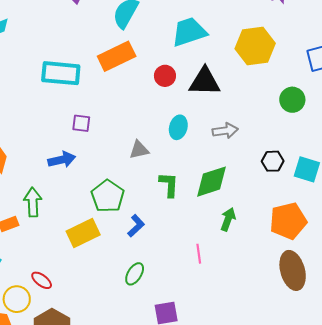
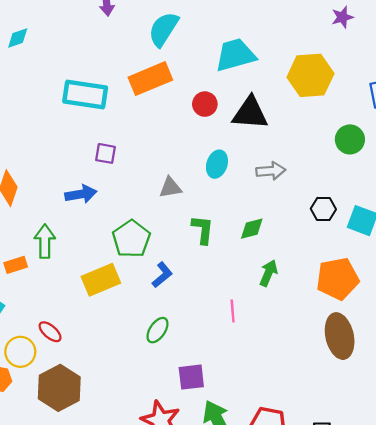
green diamond: (211, 182) -> (252, 229), size x0.6

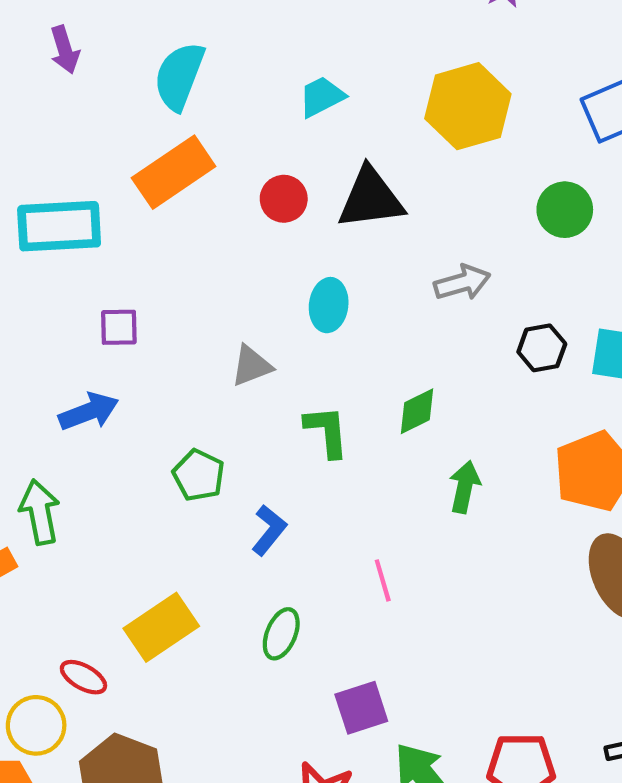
cyan trapezoid: (235, 55) -> (322, 97), size x0.6
gray arrow: (271, 171) -> (462, 283), moved
green pentagon: (131, 239) -> (199, 475), size x0.7
yellow rectangle: (101, 280) -> (161, 627), moved
pink line: (233, 311) -> (383, 580), moved

